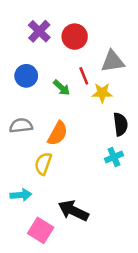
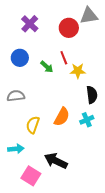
red circle: (75, 37) -> (69, 28), moved
gray triangle: (113, 61) -> (89, 16), moved
orange semicircle: (58, 133) -> (62, 117), moved

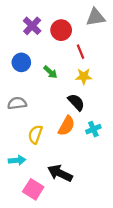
red circle: (69, 28) -> (61, 30), moved
red line: (64, 58) -> (80, 52), moved
black semicircle: (92, 95) -> (76, 102), moved, turned -36

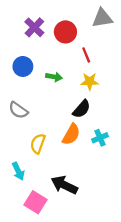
green arrow: (50, 72) -> (54, 77), turned -32
black semicircle: (76, 102) -> (82, 109), turned 84
gray semicircle: (17, 103) -> (18, 110), turned -138
cyan arrow: (17, 160) -> (18, 171), turned 70

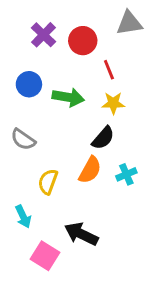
green arrow: (54, 77) -> (68, 97), size x1.5

